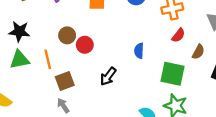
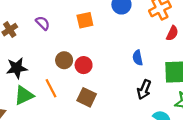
black arrow: (108, 76) -> (144, 90), moved
brown square: (65, 81) -> (87, 97), moved, turned -30

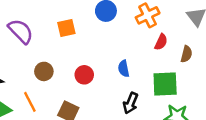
purple semicircle: (43, 23) -> (21, 31), size x1.6
red circle: (84, 65) -> (84, 75), moved

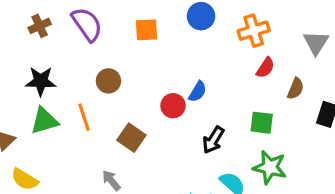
blue semicircle: (124, 69) -> (198, 92), moved, turned -147
red circle: (84, 75) -> (173, 106), moved
green square: (165, 84) -> (262, 123), size x0.7

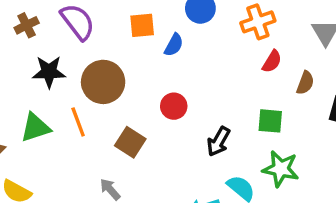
black star: (41, 81) -> (49, 72), moved
brown circle: (108, 81) -> (103, 82), size x1.6
blue semicircle: (198, 92) -> (174, 45), moved

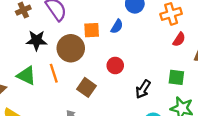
orange square: (142, 25) -> (92, 30), moved
green triangle: (35, 128) -> (26, 76), turned 42

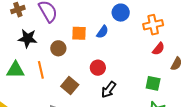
brown circle: (71, 48) -> (58, 48), size x0.6
green triangle: (26, 76) -> (16, 70), turned -30
black arrow: (143, 89) -> (109, 90), moved

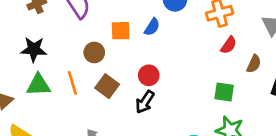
black star: (28, 38) -> (34, 49), moved
brown square: (70, 86) -> (107, 86), moved
black arrow: (109, 90) -> (145, 102), moved

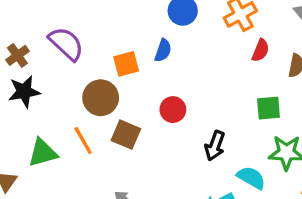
black star: (34, 49) -> (24, 92), moved
brown circle: (94, 52) -> (101, 98), size x1.4
black arrow: (145, 102) -> (215, 146), moved

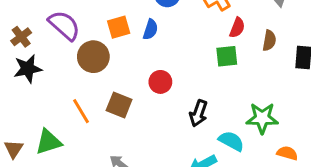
orange square: (126, 64) -> (119, 27), moved
brown circle: (101, 98) -> (93, 57), moved
green square: (268, 108) -> (227, 56), moved
green triangle: (43, 153) -> (48, 142), moved

